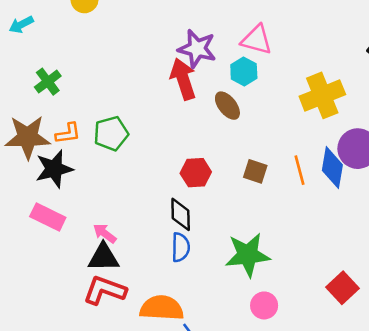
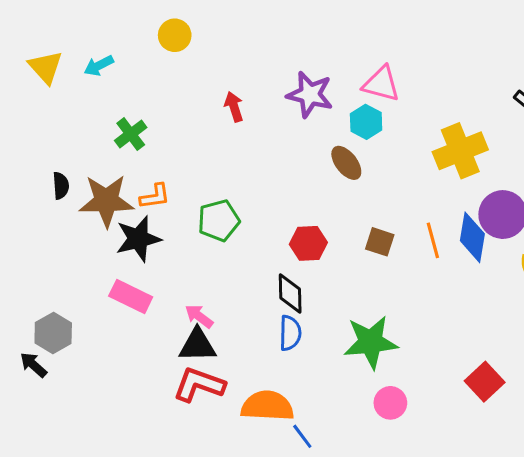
red arrow: (183, 79) -> (234, 107), moved, size x0.6
green pentagon: (111, 133) -> (219, 221), moved

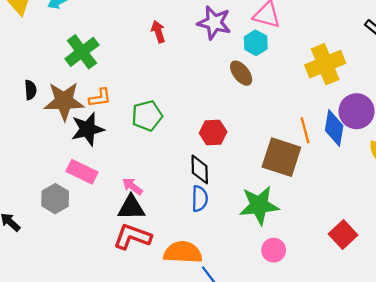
green cross: (131, 134) -> (82, 52), size x1.4
brown square: (380, 242) -> (281, 157), moved, size x1.8
gray hexagon: (53, 333) -> (55, 199), moved

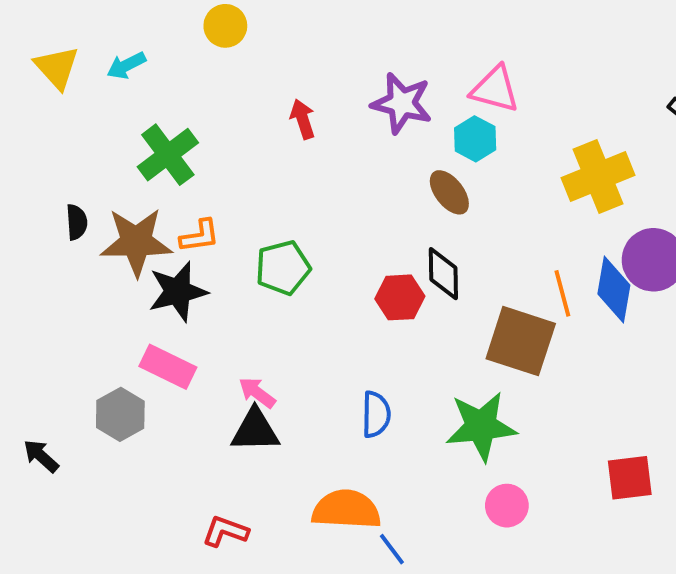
black diamond: (200, 169) -> (443, 274), moved
red square: (343, 234) -> (630, 478), turned 36
red L-shape: (132, 237) -> (225, 531), moved, size x0.7

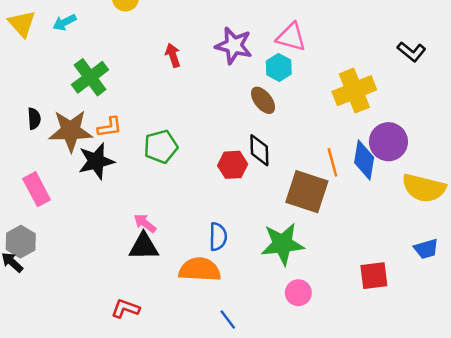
pink rectangle: (168, 367) -> (37, 189), moved, turned 36
gray hexagon: (120, 414) -> (21, 242), moved
orange semicircle: (346, 510) -> (200, 270), moved

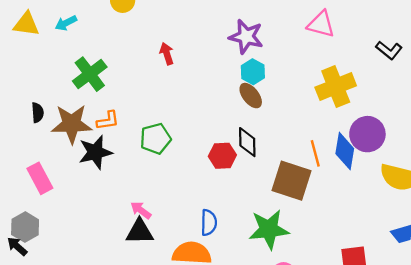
yellow triangle: (22, 24) -> (26, 24), turned -40
pink triangle: (291, 37) -> (321, 24), moved
purple star: (234, 46) -> (246, 37), moved
cyan hexagon: (279, 67) -> (253, 72), moved

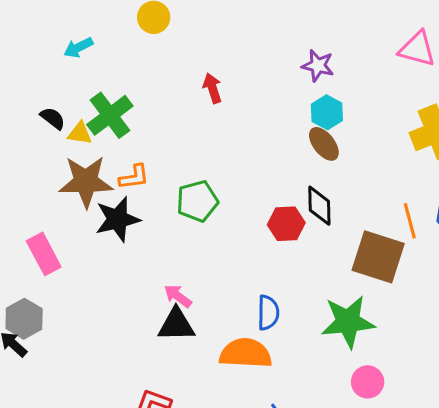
yellow triangle: (26, 24) -> (80, 133), moved, size x0.7
purple star: (246, 37) -> (318, 66), size x0.7
black semicircle: (38, 113) -> (53, 118), moved, turned -48

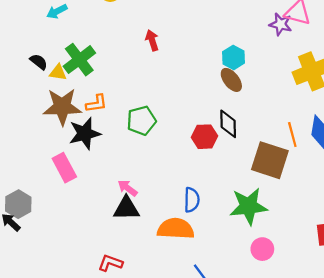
purple star: (318, 66) -> (281, 24), moved
pink rectangle: (44, 254) -> (64, 168), moved

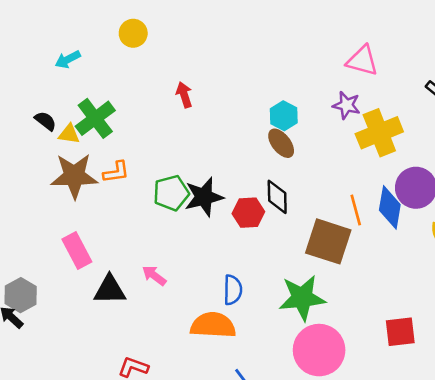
purple star: (281, 24) -> (347, 105), moved
black star: (85, 133) -> (204, 197), moved
black triangle: (126, 208) -> (110, 290), moved
pink circle: (262, 249) -> (319, 350), size x1.8

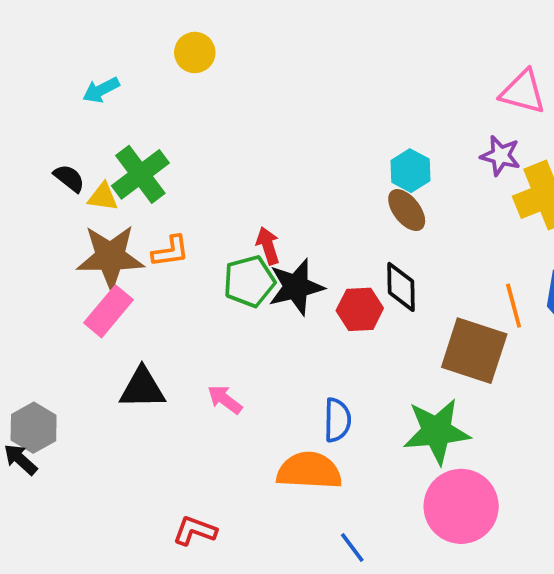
red arrow: (184, 95) -> (268, 246), moved
pink rectangle: (77, 251) -> (109, 311), moved, turned 68
black triangle: (110, 290) -> (142, 388), moved

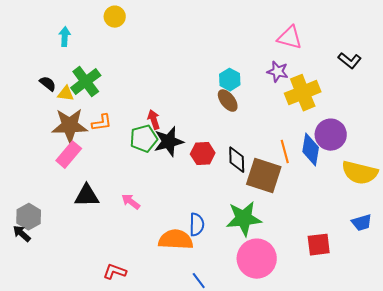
cyan arrow: (101, 90) -> (65, 37), turned 120
black diamond: (401, 287) -> (237, 160), moved
blue semicircle: (337, 420) -> (197, 225), moved

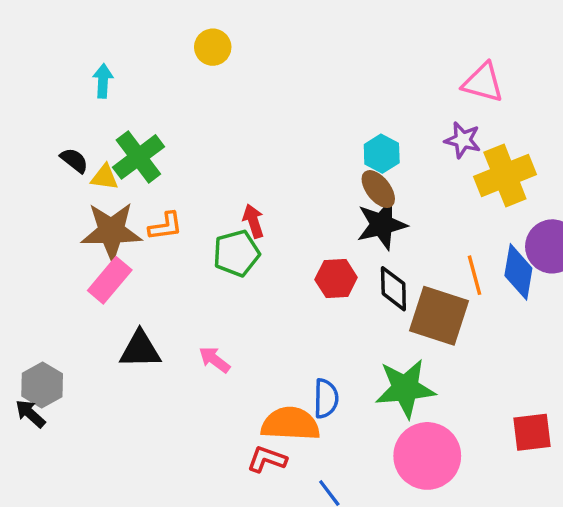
yellow circle: (115, 17) -> (213, 47), moved
black star: (169, 142) -> (382, 224), moved
red L-shape: (115, 272) -> (267, 459), moved

